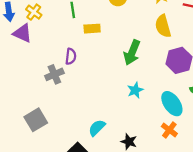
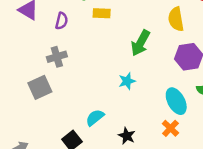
purple semicircle: (71, 56) -> (62, 21), moved
cyan star: (135, 90) -> (127, 81), moved
gray square: (36, 120) -> (40, 87), moved

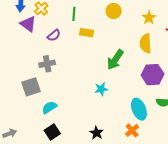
purple semicircle: (62, 21) -> (54, 35), turned 32
cyan semicircle: (95, 118) -> (49, 107), moved

